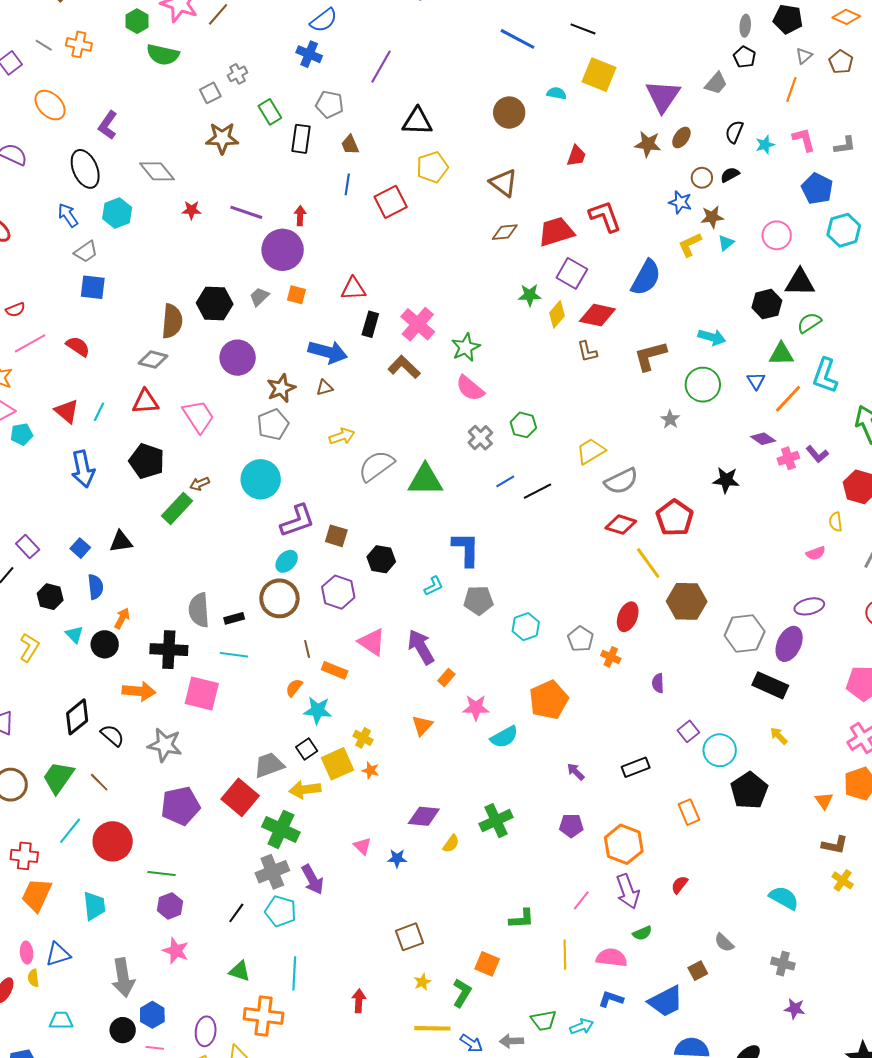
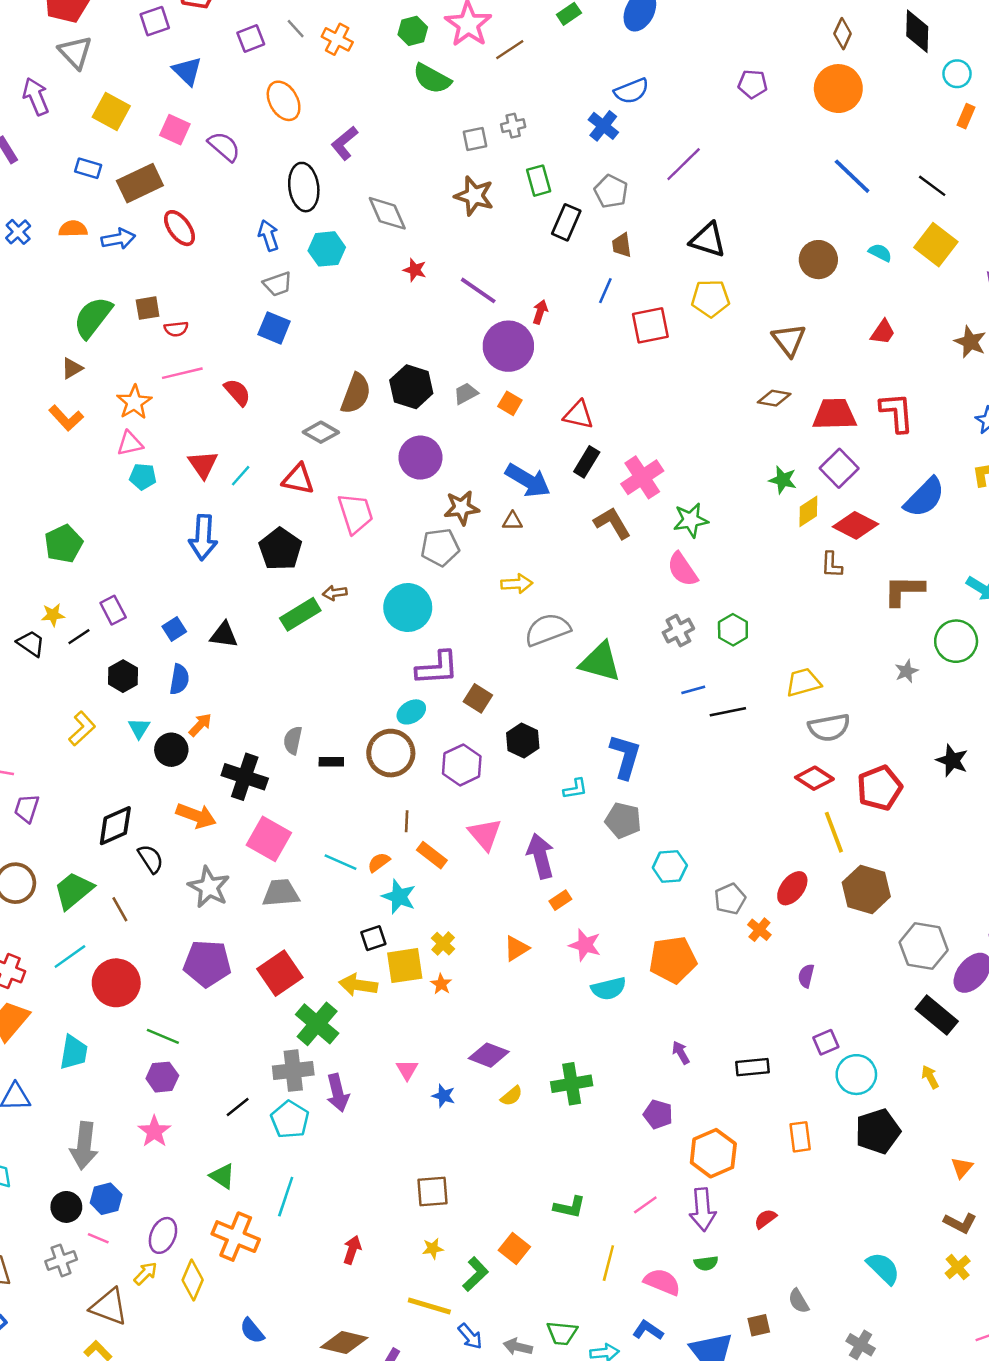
gray semicircle: (199, 610) -> (293, 740), size x0.7
cyan line: (234, 655) -> (340, 862), moved
gray trapezoid: (269, 765) -> (281, 893), moved

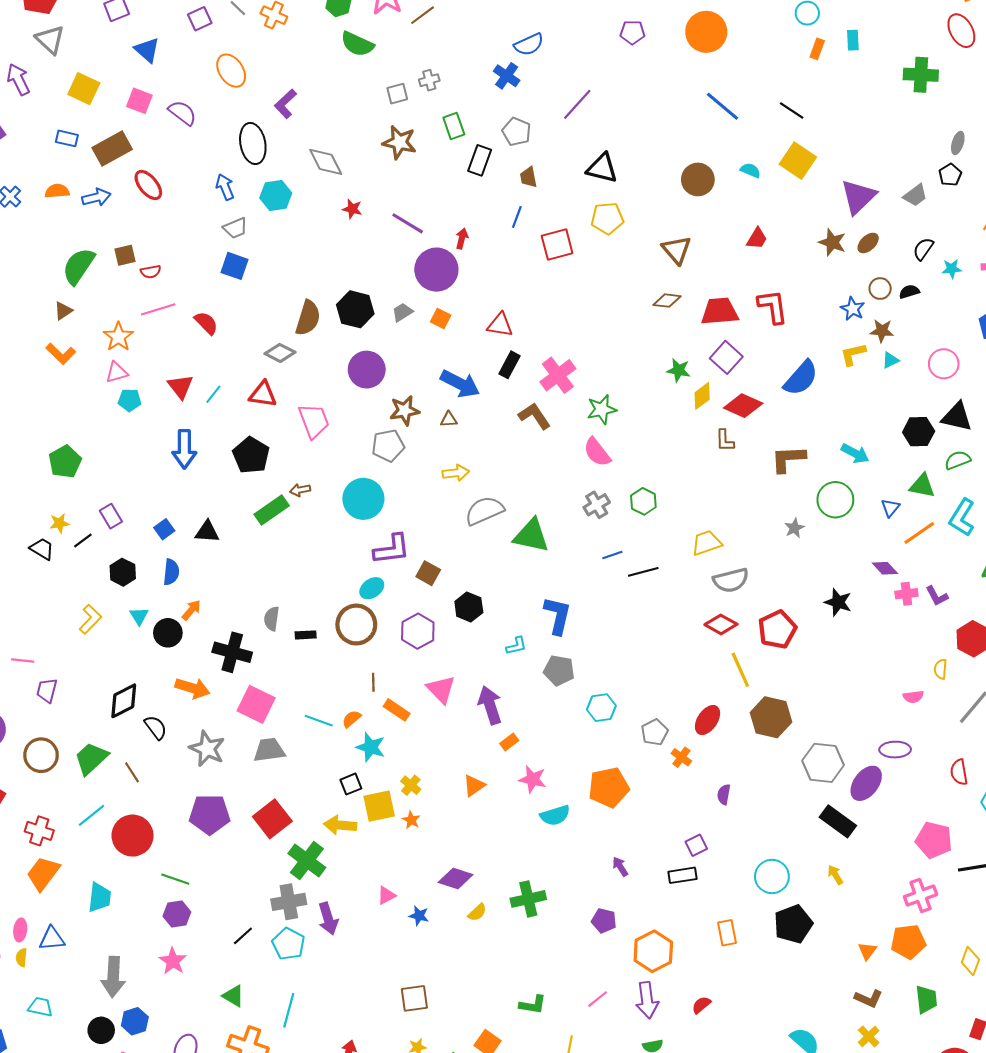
purple square: (826, 1042) -> (696, 845), moved
pink triangle: (407, 1070) -> (386, 895), turned 36

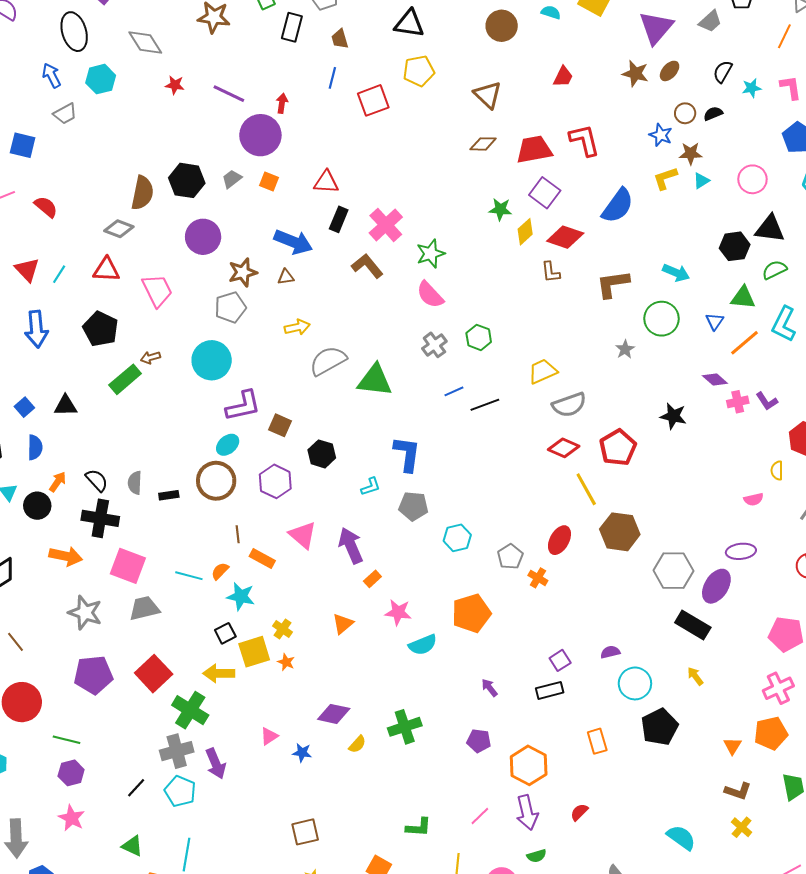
blue square: (234, 266) -> (23, 145), moved
black semicircle: (156, 727) -> (97, 480), moved
purple semicircle: (724, 794) -> (610, 652), moved, turned 72

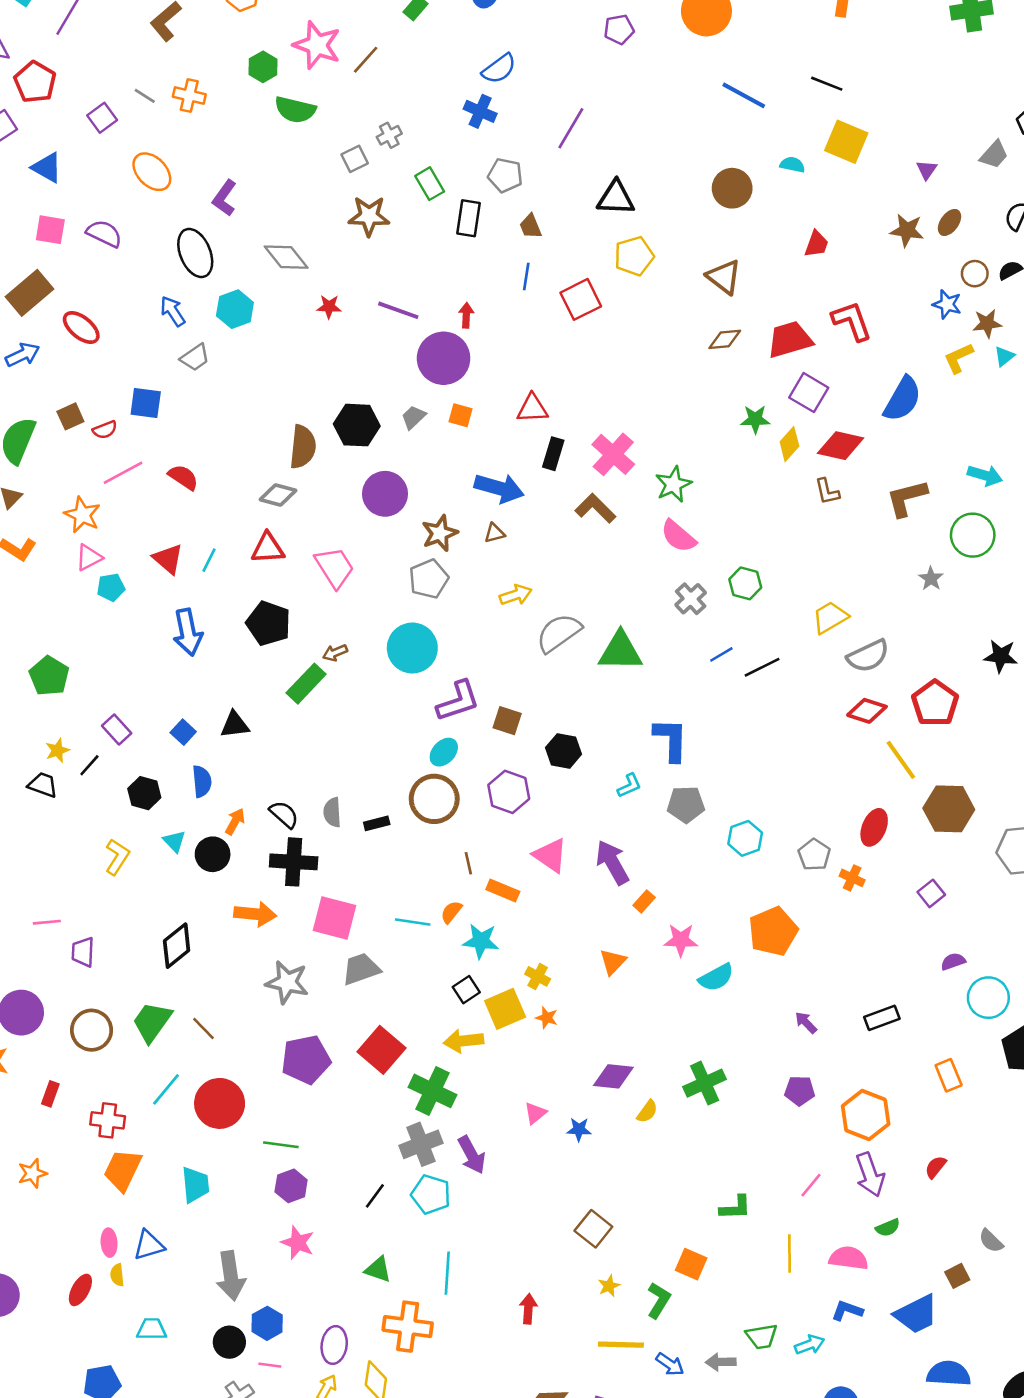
purple triangle: (656, 28) -> (927, 170), size x0.5
purple square: (560, 660) -> (931, 893), moved
brown square: (305, 832) -> (593, 1229), turned -32

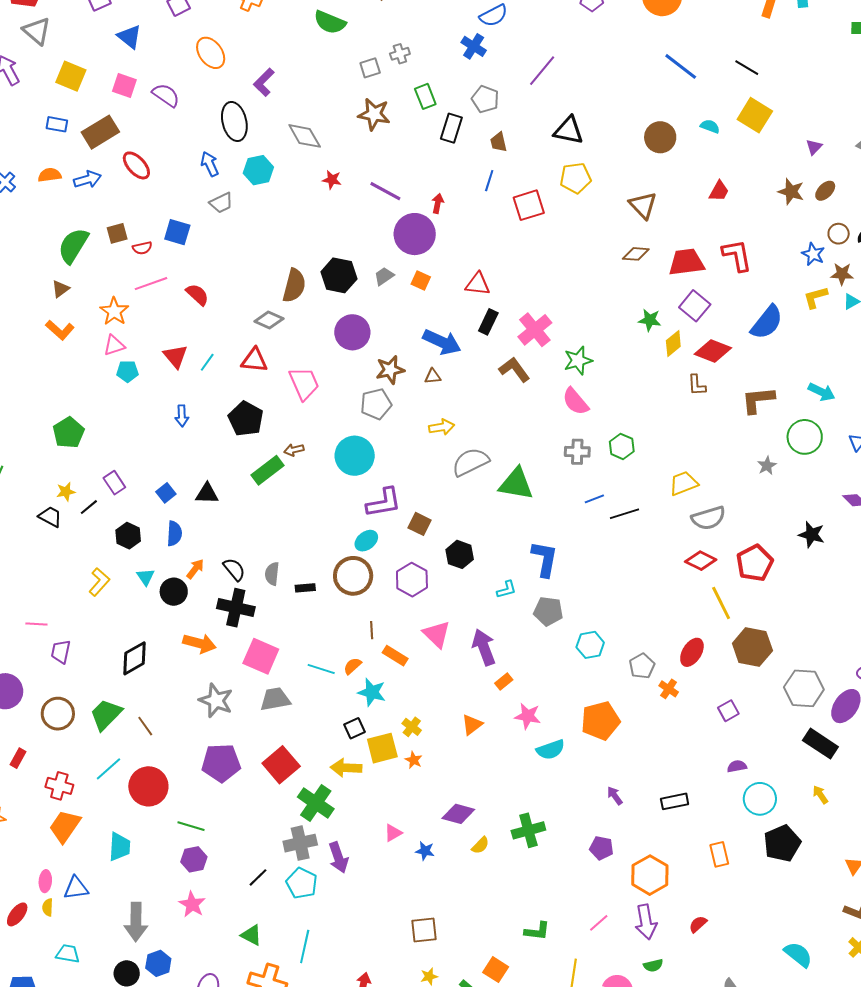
gray cross: (691, 599) -> (577, 452), turned 35
blue arrow: (188, 632) -> (182, 416), size x0.6
brown square: (593, 1229) -> (424, 930), turned 36

